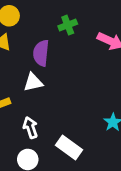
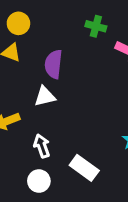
green cross: (68, 25) -> (96, 26), moved, turned 36

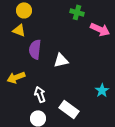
purple semicircle: (54, 64) -> (35, 49), moved
white triangle: (45, 96) -> (61, 60), moved

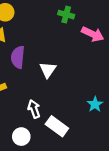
white triangle: (61, 60) -> (48, 70), turned -42
white arrow: (40, 94) -> (34, 109), moved

